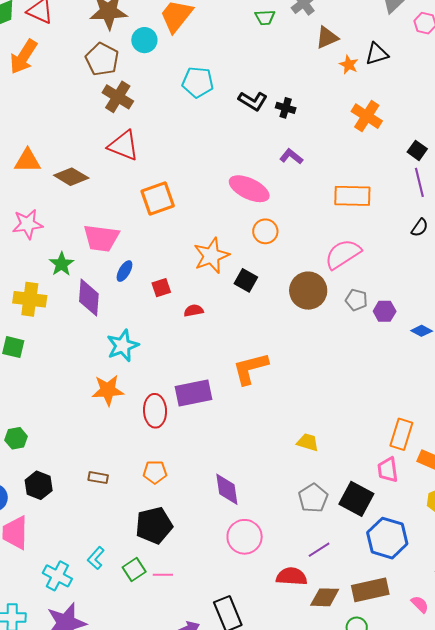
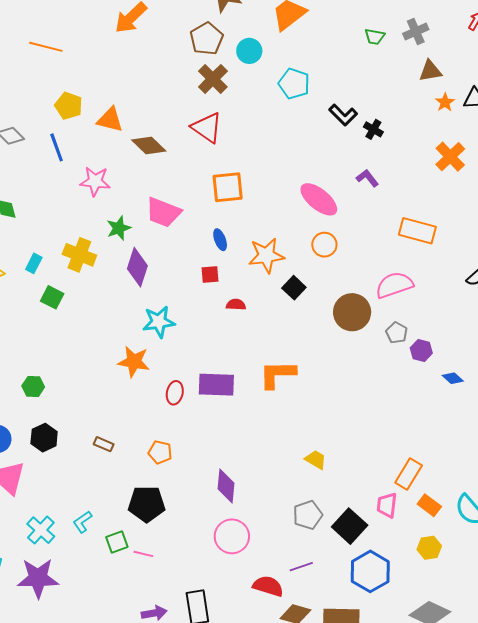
cyan circle: (144, 40) -> (249, 51), moved
blue ellipse: (124, 271) -> (220, 240), moved, turned -65
red ellipse: (155, 411) -> (175, 393), size x0.7

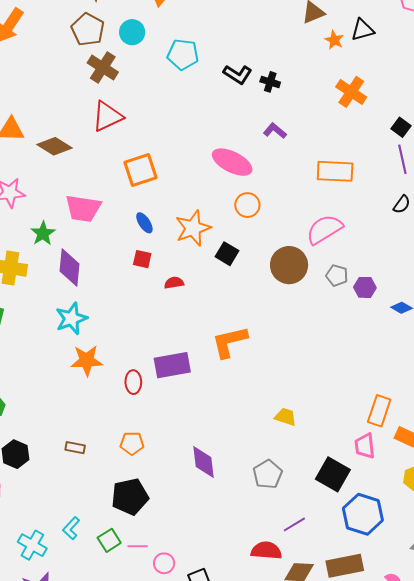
red triangle: (207, 128) -> (107, 116), turned -48
red square: (210, 275) -> (142, 259), turned 30
cyan star: (159, 322) -> (71, 319), moved
gray pentagon: (308, 515) -> (268, 474), moved
pink circle: (232, 536) -> (164, 563), moved, size x0.6

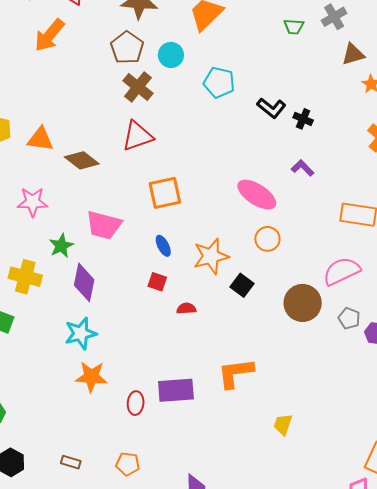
yellow trapezoid: (285, 417) -> (283, 424), moved, turned -95

